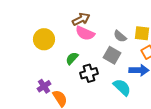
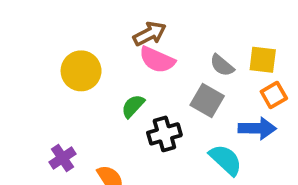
purple cross: (44, 86) -> (62, 158), moved

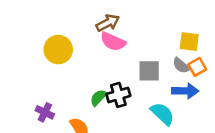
gray semicircle: (222, 65) -> (181, 66), moved
gray square: (207, 101) -> (149, 71), turned -30
green semicircle: (133, 106) -> (98, 98), moved
purple cross: (62, 158) -> (45, 112), turned -30

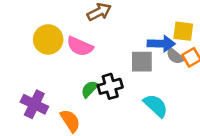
pink semicircle: (113, 42) -> (80, 46), moved
blue arrow: (185, 91) -> (161, 44), moved
purple cross: (45, 112) -> (34, 104), size x1.4

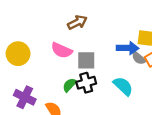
yellow circle: (48, 39) -> (18, 54), moved
gray square: (142, 62) -> (86, 60), moved
cyan semicircle: (156, 106) -> (123, 86), moved

